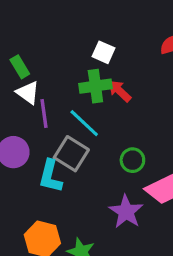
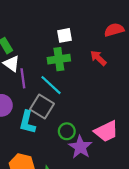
white square: (104, 52) -> (65, 35), turned -35
red arrow: (120, 91) -> (98, 58), moved
green circle: (132, 160) -> (67, 131), moved

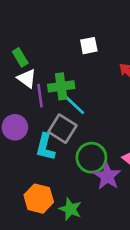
green cross: (59, 59) -> (61, 86), moved
green circle: (67, 131) -> (91, 158), size x1.5

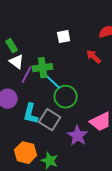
purple line: (40, 96) -> (27, 75), turned 36
gray square: (62, 129) -> (50, 120), moved
green circle: (91, 158) -> (66, 97), moved

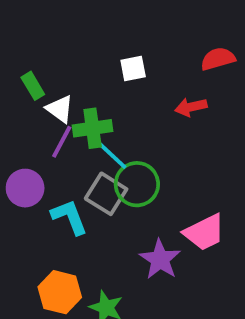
red arrow: (94, 57) -> (191, 107), turned -56
white triangle: (17, 62) -> (60, 109), moved
cyan L-shape: (31, 114) -> (69, 217), turned 145
gray square: (50, 120) -> (106, 194), moved

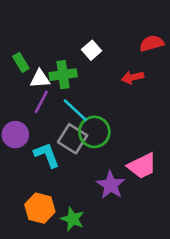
white square: (133, 68) -> (92, 50), turned -30
white triangle: (60, 109) -> (40, 79), turned -40
green cross: (93, 128) -> (63, 75), moved

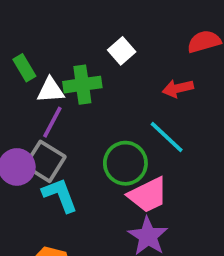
cyan line: (75, 110) -> (167, 137), moved
gray square: (73, 139) -> (45, 161), moved
pink trapezoid: (142, 166) -> (148, 195), moved

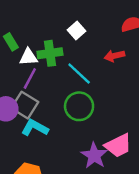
cyan line: (167, 137) -> (79, 73), moved
cyan L-shape: (60, 195) -> (35, 128), turned -40
pink trapezoid: (148, 195) -> (118, 145), moved

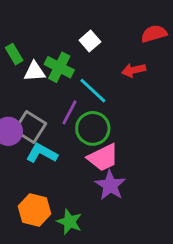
green cross: (50, 53) -> (59, 67), turned 35
purple line: (30, 79) -> (69, 112), moved
pink trapezoid: (118, 145) -> (103, 158), moved

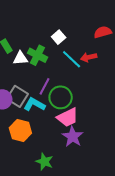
cyan line: (93, 91) -> (72, 59), moved
cyan L-shape: (42, 153) -> (34, 104), moved
orange hexagon: (35, 210) -> (20, 131), moved

